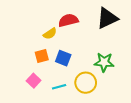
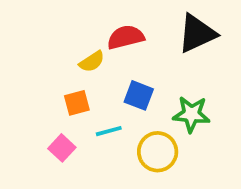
blue square: (63, 58) -> (139, 95), moved
cyan line: (59, 87) -> (109, 131), moved

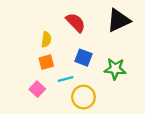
red semicircle: (126, 37) -> (76, 23), turned 60
yellow semicircle: (92, 62) -> (46, 39), moved, turned -49
yellow circle: (158, 152) -> (83, 97), moved

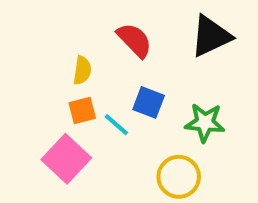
cyan line: (65, 79) -> (116, 125), moved, turned 56
pink square: (37, 89) -> (66, 159), size x1.6
yellow circle: (83, 97) -> (179, 177), moved

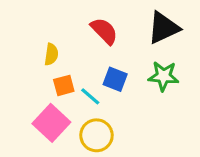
yellow semicircle: (82, 70) -> (51, 54), moved
green star: (205, 123) -> (163, 76), moved
yellow circle: (179, 177) -> (96, 135), moved

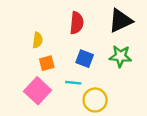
red semicircle: (104, 31) -> (77, 23), turned 50
cyan line: (90, 96) -> (73, 83), moved, turned -35
yellow circle: (96, 135) -> (95, 100), moved

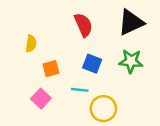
red semicircle: (77, 23) -> (83, 25), turned -30
yellow semicircle: (38, 40) -> (31, 44), moved
pink square: (38, 91) -> (41, 99), size x0.7

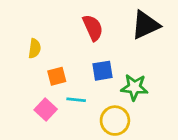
green star: (131, 61) -> (134, 87), moved
blue square: (92, 64) -> (102, 71), turned -30
cyan line: (80, 90) -> (76, 100), moved

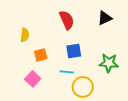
black triangle: (145, 25) -> (105, 18), size x0.7
green star: (134, 87) -> (109, 63), moved
cyan line: (76, 100) -> (67, 72), moved

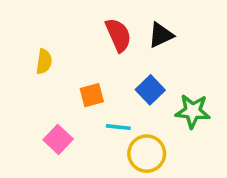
black triangle: (105, 18) -> (161, 35), moved
blue square: (74, 51) -> (150, 90), moved, turned -35
orange square: (41, 55) -> (92, 95), moved

